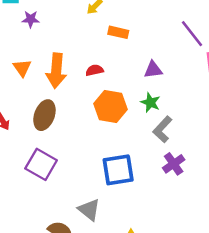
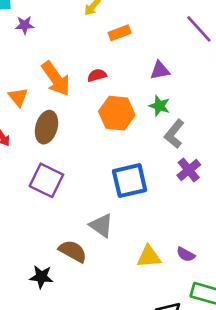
orange rectangle: (118, 32) -> (120, 33), turned -30
orange triangle: (22, 68) -> (18, 97), moved
orange arrow: (56, 71) -> (56, 79), turned -36

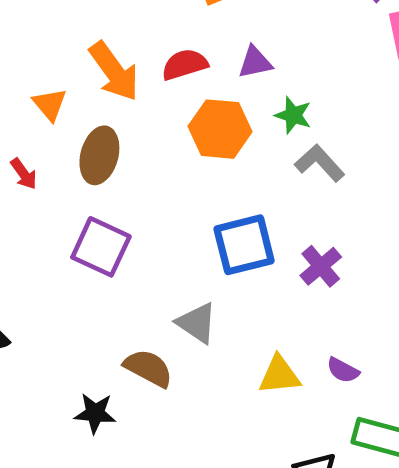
purple triangle: (160, 70) -> (255, 62), moved
red semicircle: (97, 75) -> (185, 64), size x1.4
gray L-shape: (174, 134) -> (320, 163), turned 100
purple cross: (189, 170) -> (321, 266), moved

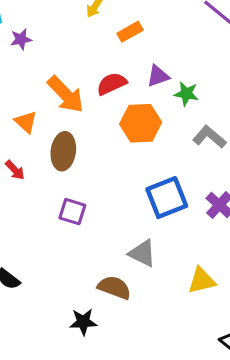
green star: (293, 115) -> (186, 94), moved
purple square: (101, 247) -> (72, 212), size x0.7

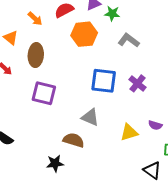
orange arrow: (66, 94) -> (35, 19), size x0.6
blue square: (167, 198) -> (104, 81), turned 32
purple square: (72, 212) -> (44, 93), size x1.4

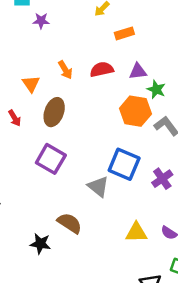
orange hexagon: (84, 34) -> (135, 111), moved
gray triangle: (90, 117) -> (98, 187), moved

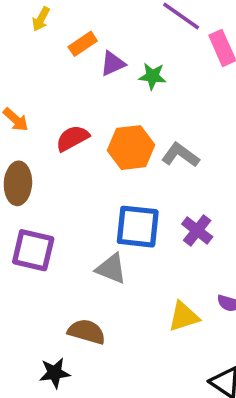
red semicircle: (102, 69) -> (72, 138), moved
purple triangle: (138, 71) -> (113, 64), moved
green star: (156, 89) -> (152, 76), moved

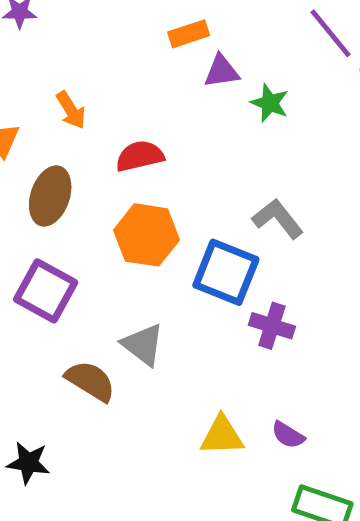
orange hexagon: (131, 148) -> (147, 235), moved
blue square: (138, 227) -> (226, 272), moved
purple cross: (197, 230) -> (272, 326), turned -36
brown semicircle: (87, 332) -> (90, 381), moved

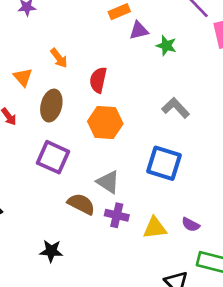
red semicircle: (140, 156) -> (98, 80), turned -60
blue square: (226, 272) -> (164, 163), moved
purple cross: (272, 326) -> (117, 215), moved

